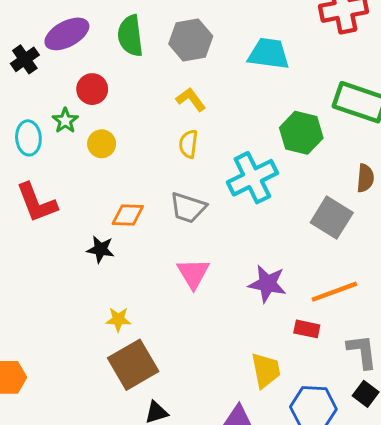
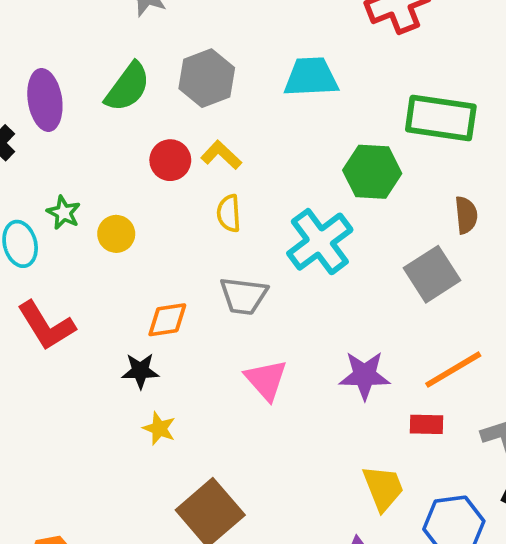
purple ellipse: (67, 34) -> (45, 100), turned -60
green semicircle: (130, 36) -> (128, 87), turned -126
red circle: (92, 89) -> (170, 160), moved
gray square: (332, 218) -> (432, 274), turned 36
yellow star: (118, 319) -> (159, 428), moved, turned 30

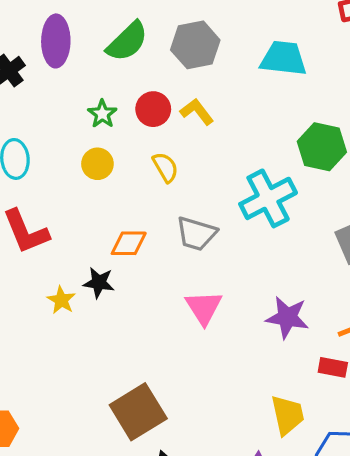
green star: (64, 213) -> (102, 114), moved
yellow semicircle: (229, 213) -> (165, 167), moved, turned 144
yellow star: (159, 428) -> (61, 300), moved

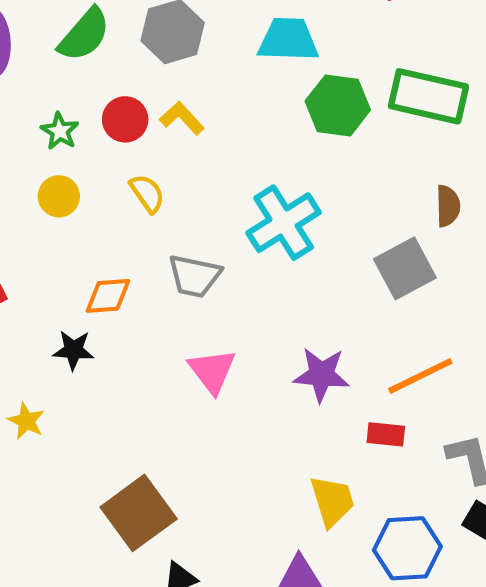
green hexagon: (322, 147) -> (338, 106), moved
yellow star: (61, 300) -> (26, 421), moved

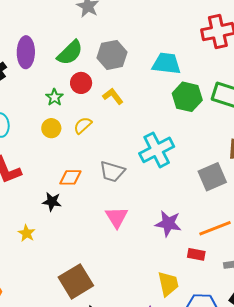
red circle: (125, 119) -> (81, 83), moved
yellow semicircle: (147, 193) -> (83, 125), moved, turned -102

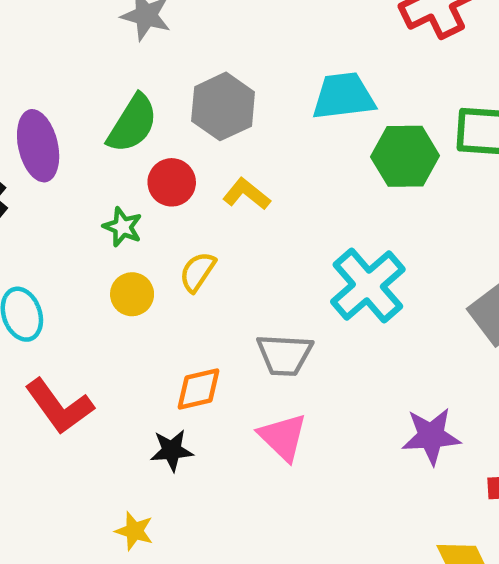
pink triangle: (117, 217) -> (283, 437), moved

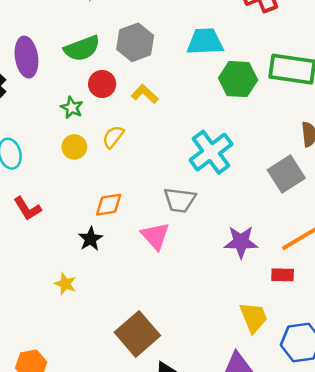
green semicircle: (132, 124) -> (82, 48), turned 33
gray trapezoid: (285, 355) -> (180, 200), moved
red L-shape: (59, 406) -> (27, 209), size x0.7
black star: (172, 450) -> (90, 239), turned -30

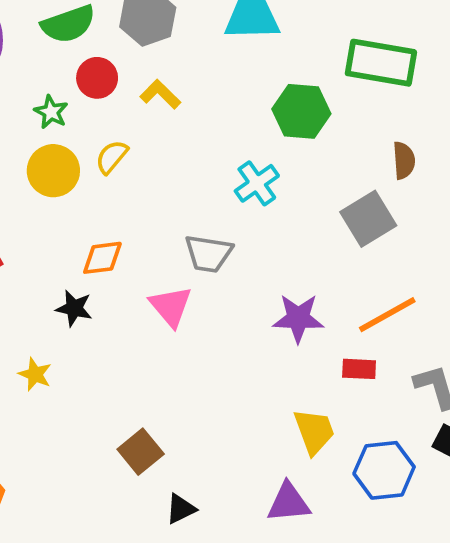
green hexagon: (238, 79) -> (301, 111), moved
yellow circle: (74, 147) -> (53, 171), size x1.4
cyan cross: (211, 152) -> (257, 183), size x0.7
black star: (90, 239) -> (74, 308), turned -30
brown square: (137, 334) -> (141, 452), size x0.7

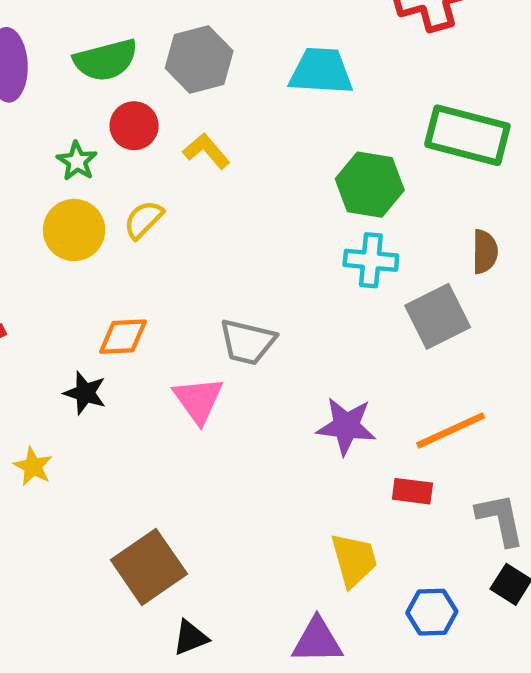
cyan cross: (257, 183) -> (371, 260), moved, turned 36
brown square: (141, 452) -> (149, 567), size x1.4
blue hexagon: (384, 470) -> (432, 612), size x0.7

